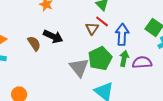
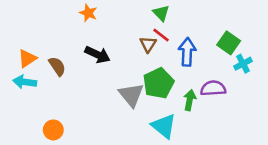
brown semicircle: (34, 43) -> (57, 66), moved
green arrow: (124, 58) -> (190, 100), moved

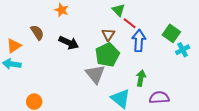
red line: (161, 35) -> (130, 23), moved
brown semicircle: (57, 66) -> (37, 32), moved
green pentagon: (159, 83) -> (107, 55), moved
purple semicircle: (213, 88) -> (159, 98), moved

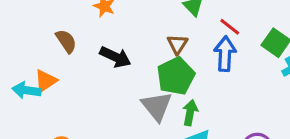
red line: (130, 23) -> (230, 27), moved
orange triangle: (14, 46) -> (46, 81), moved
green arrow: (141, 78) -> (190, 113), moved

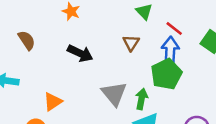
brown semicircle: (66, 41) -> (27, 40), moved
green pentagon: (176, 76) -> (166, 74), moved
orange triangle: (46, 81) -> (53, 102), moved

